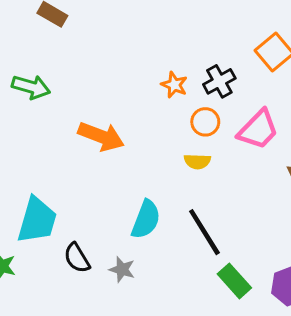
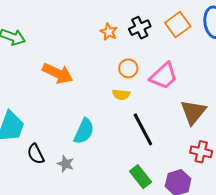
black cross: (219, 81) -> (140, 28), moved
orange star: (174, 85) -> (109, 32), moved
black line: (204, 232) -> (143, 129), moved

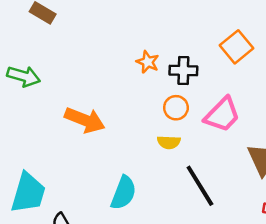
black cross: (140, 28) -> (183, 71), moved, turned 30

